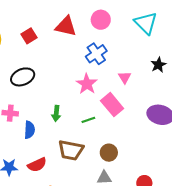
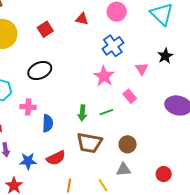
red triangle: (66, 26) -> (82, 19), size x0.6
black star: (158, 65) -> (165, 56), moved
pink rectangle: (112, 105) -> (130, 96), size x0.6
green arrow: (56, 113) -> (82, 113), moved

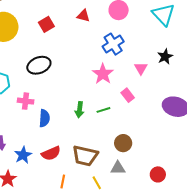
brown trapezoid: (89, 143) -> (85, 156), moved
blue star: (28, 161) -> (23, 155), turned -30

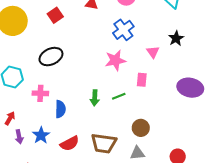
pink star: (103, 74) -> (115, 60), turned 30
pink rectangle: (128, 95) -> (142, 80), turned 48
blue star: (23, 155) -> (41, 135), moved

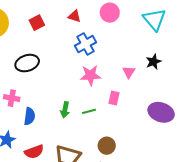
blue cross: (123, 30) -> (86, 44), moved

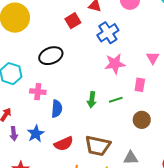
red square: (37, 23) -> (73, 21), moved
brown circle: (107, 146) -> (142, 120), moved

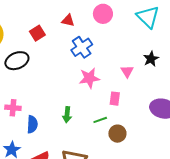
red square: (73, 21) -> (37, 33), moved
black ellipse: (51, 56) -> (17, 61), moved
green line: (116, 100) -> (100, 120), moved

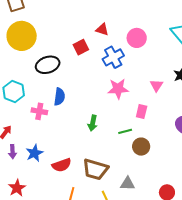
pink circle: (103, 14) -> (137, 38), moved
red square: (37, 33) -> (81, 47), moved
blue semicircle: (32, 124) -> (59, 97), moved

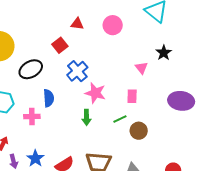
blue cross: (113, 57) -> (77, 71), moved
pink star: (118, 89) -> (95, 93), moved, turned 30

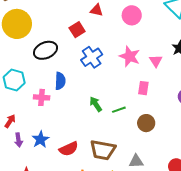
pink star: (95, 93) -> (130, 56), moved
green arrow: (86, 117) -> (96, 104), turned 140
green line: (120, 119) -> (119, 110), moved

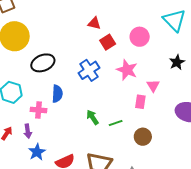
pink circle: (132, 15) -> (140, 37), moved
red square: (77, 30) -> (108, 42), moved
pink triangle: (156, 61) -> (153, 86), moved
purple arrow: (19, 140) -> (28, 131), moved

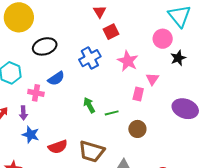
red triangle: (94, 23) -> (100, 12), turned 40
pink circle: (140, 37) -> (163, 39), moved
blue semicircle: (57, 94) -> (56, 78), turned 48
blue star: (37, 152) -> (31, 135), turned -30

